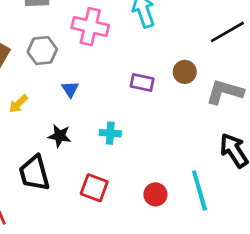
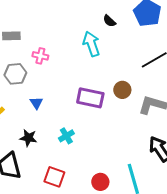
pink cross: (90, 27) -> (40, 56), moved, size x0.6
purple rectangle: (142, 83) -> (90, 98), size x1.5
cyan cross: (110, 133) -> (66, 136), turned -35

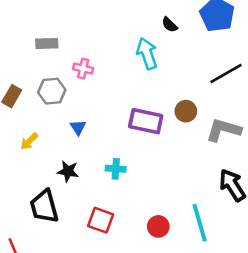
cyan cross: (66, 136) -> (116, 169), turned 35

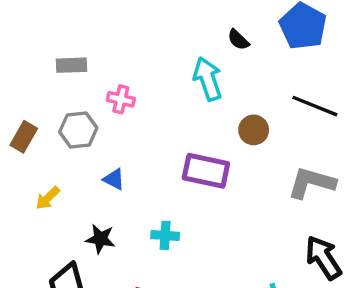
black line: (226, 74) -> (315, 106), turned 52
brown circle: (186, 111) -> (254, 130), moved
blue triangle: (78, 127) -> (114, 179), turned -30

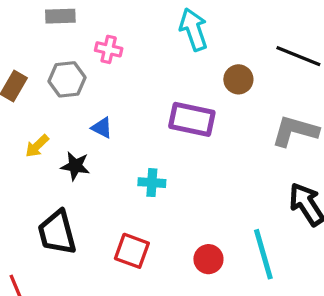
black star: (100, 239) -> (75, 166), moved

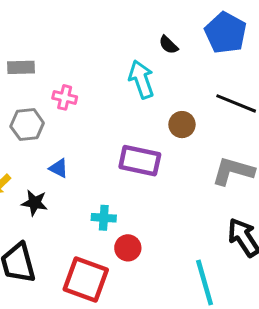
red square: (132, 251) -> (86, 279), size x1.4
red circle: (208, 259) -> (128, 248), moved

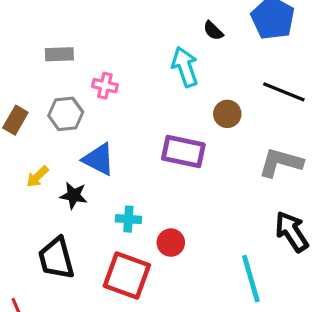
blue triangle: (59, 168) -> (99, 159), size x1.6
cyan cross: (104, 218) -> (128, 219), moved

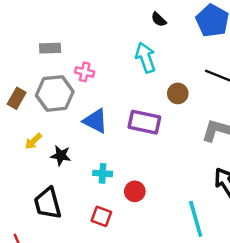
black semicircle: (213, 31) -> (159, 19), moved
gray hexagon: (66, 114) -> (55, 93), size x1.4
blue triangle: (99, 159) -> (95, 121), moved
red square: (127, 276) -> (101, 216), size x0.6

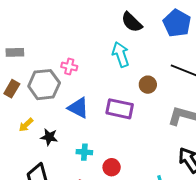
black semicircle: (159, 19) -> (132, 22), size x1.6
gray rectangle: (50, 48) -> (15, 52), moved

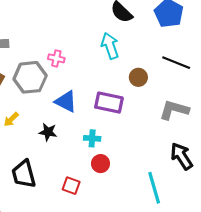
black star: (49, 137) -> (48, 132), moved
cyan cross: (84, 152) -> (92, 138), moved

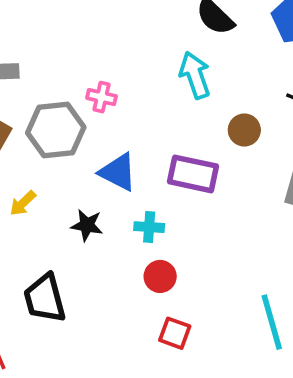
cyan cross: (92, 138) -> (149, 227), moved
red circle: (101, 164) -> (160, 276), moved
red square: (71, 186) -> (175, 333), moved

